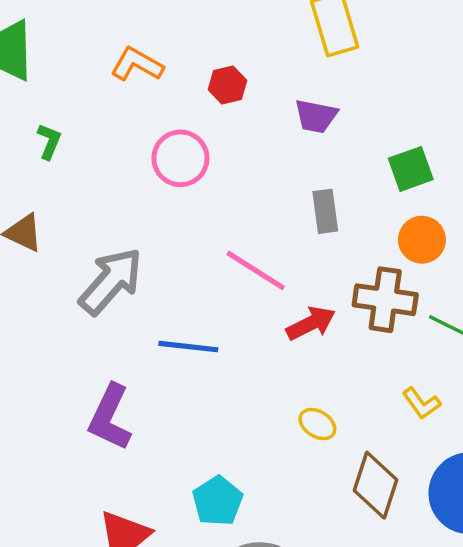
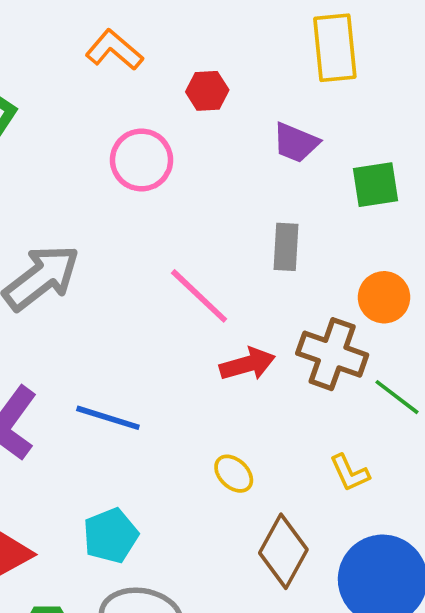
green square: (411, 169) -> (376, 185), moved
blue line: (188, 347) -> (108, 418), moved

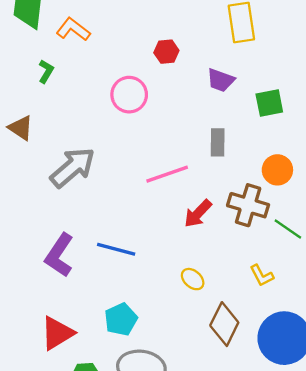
orange L-shape: (114, 50) -> (73, 29), moved
pink line: (199, 296) -> (167, 174), turned -60
red arrow: (247, 364) -> (198, 213), turned 152

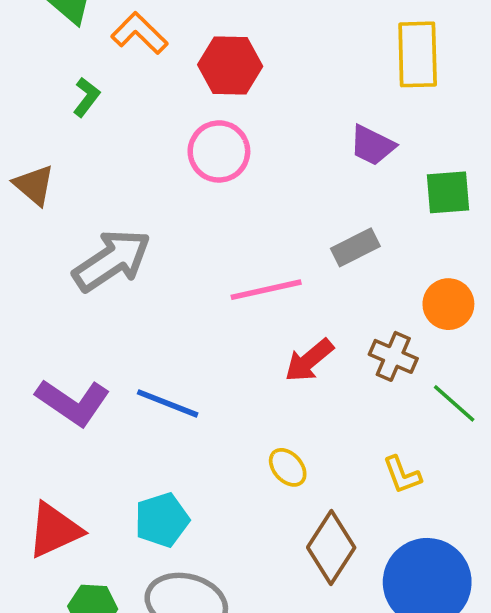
red hexagon: (166, 52) -> (230, 65), moved, size x1.5
gray rectangle: (218, 142) -> (355, 247), turned 56
brown cross: (248, 205) -> (393, 356), size x0.7
purple L-shape: (59, 255) -> (73, 402), turned -96

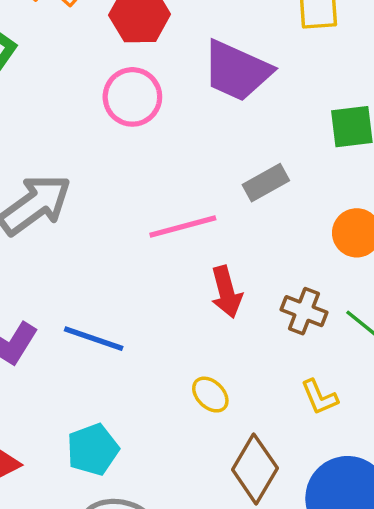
purple trapezoid: (372, 145) -> (237, 71), moved, size x1.6
brown cross: (393, 356) -> (304, 311), moved
red arrow: (309, 360) -> (226, 292), turned -63

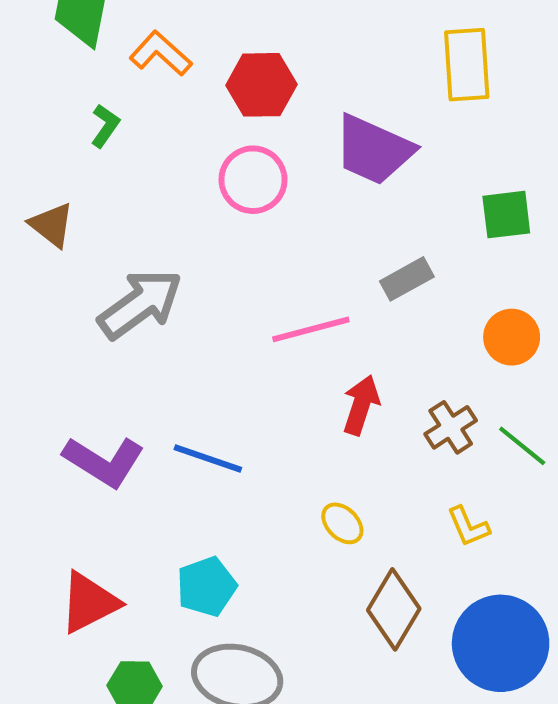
red arrow: (226, 292) -> (361, 405), turned -147
brown cross: (304, 311) -> (451, 427), turned 36

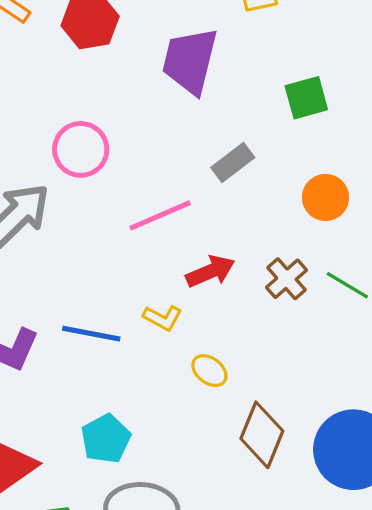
purple trapezoid: (374, 150) -> (190, 61), turned 88
pink circle: (253, 180) -> (81, 149), moved
red arrow: (361, 405) -> (210, 271), turned 57
yellow L-shape: (468, 527) -> (163, 318), moved, turned -30

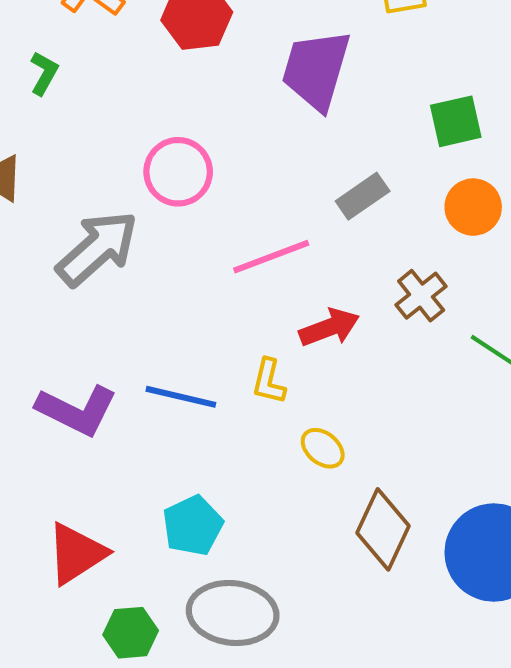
orange circle: (325, 197) -> (473, 207), moved
brown cross: (286, 279) -> (421, 296), moved
yellow L-shape: (163, 318) -> (269, 381), turned 72

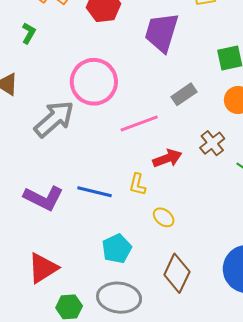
pink circle: (178, 172) -> (94, 82), size x1.4
cyan pentagon: (193, 526) -> (117, 249), moved
brown diamond: (383, 529) -> (177, 273), moved

